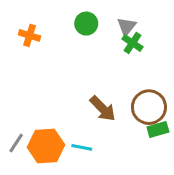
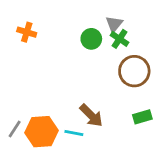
green circle: (86, 24) -> (91, 39), moved
brown circle: (149, 107) -> (134, 71), moved
brown arrow: (103, 109) -> (91, 116), moved

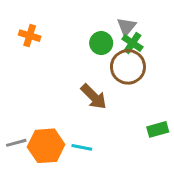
brown circle: (134, 71) -> (128, 67), moved
brown arrow: (91, 116) -> (94, 97), moved
gray line: (15, 129) -> (16, 143), turned 42

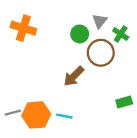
orange cross: (30, 36) -> (23, 28), size x1.5
green cross: (132, 43) -> (121, 34), moved
brown arrow: (94, 97) -> (74, 76), turned 90

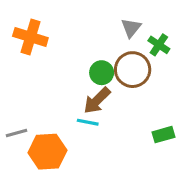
green circle: (80, 34) -> (102, 73), moved
gray line: (13, 113) -> (16, 133), moved
cyan line: (64, 116) -> (88, 122), moved

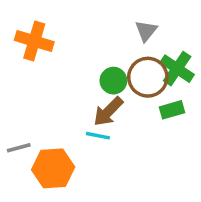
green cross: (159, 45) -> (177, 69), moved, size x1.4
green rectangle: (164, 135) -> (172, 110), moved

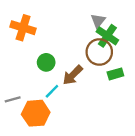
green cross: (177, 69) -> (107, 36), moved
green circle: (113, 81) -> (46, 62), moved
cyan line: (98, 136) -> (52, 91), moved, turned -56

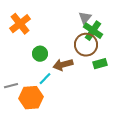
orange cross: (23, 28) -> (20, 24), turned 35
brown arrow: (73, 75) -> (63, 65), turned 30

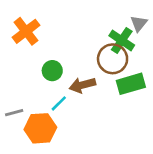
gray triangle: (85, 18) -> (139, 23), moved
green rectangle: (100, 64) -> (131, 84), size x1.5

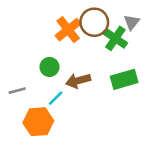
orange cross: (26, 31) -> (68, 30), moved
brown circle: (113, 59) -> (94, 22), moved
gray line: (14, 113) -> (17, 91), moved

